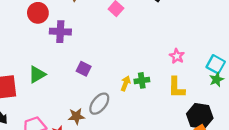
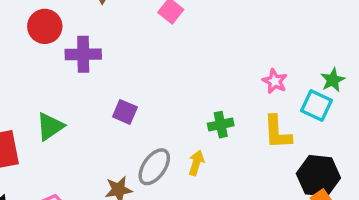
cyan square: (216, 64) -> (317, 105), moved
green star: (217, 79) -> (333, 80), moved
yellow arrow: (126, 83) -> (196, 163), moved

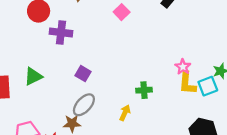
cyan square: (317, 105) -> (208, 86), turned 36
yellow L-shape: (277, 132) -> (187, 83), moved
gray ellipse: (154, 167) -> (84, 105), moved

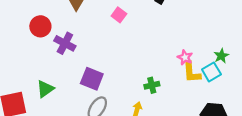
purple cross: (61, 32) -> (65, 43), turned 30
purple square: (83, 74) -> (92, 79), size x1.5

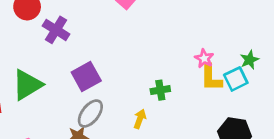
purple square: (92, 79) -> (86, 76), turned 35
green triangle: (45, 89) -> (27, 85), size x1.4

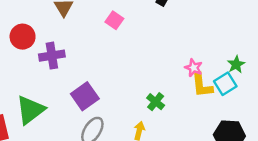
purple cross: (56, 30) -> (52, 56), turned -35
green cross: (160, 90) -> (156, 102), turned -36

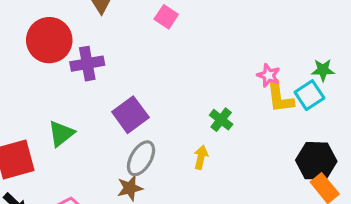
red circle: (23, 37) -> (49, 40), size x1.4
green star: (236, 64) -> (323, 70), turned 30
green triangle: (30, 110) -> (61, 134), size x0.7

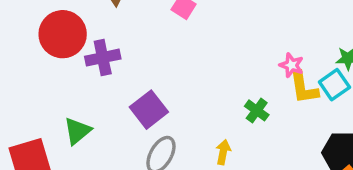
green cross: (221, 120) -> (257, 110), moved

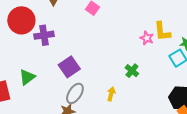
pink star: (292, 65) -> (147, 38), moved
yellow L-shape: (304, 88) -> (162, 31), moved

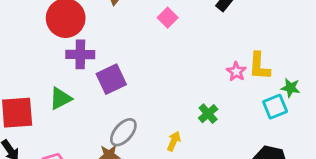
purple cross: (44, 35) -> (80, 54), moved
purple square: (69, 67) -> (111, 79), moved

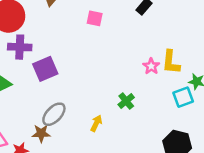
pink square: (168, 18) -> (95, 18), turned -35

